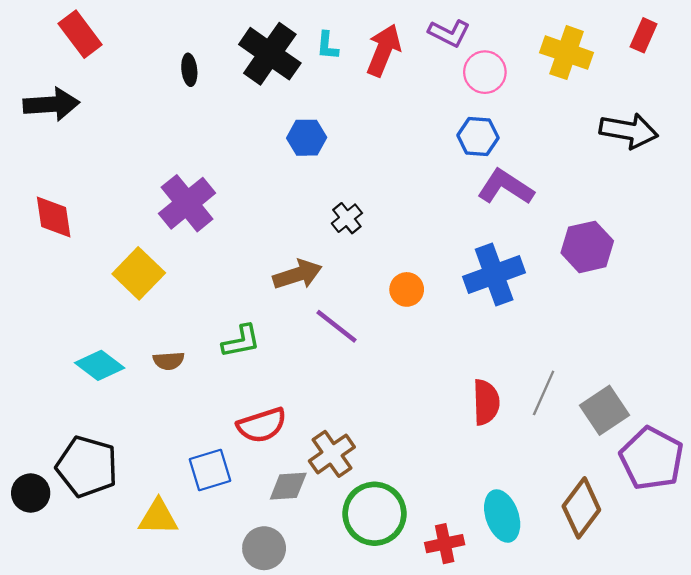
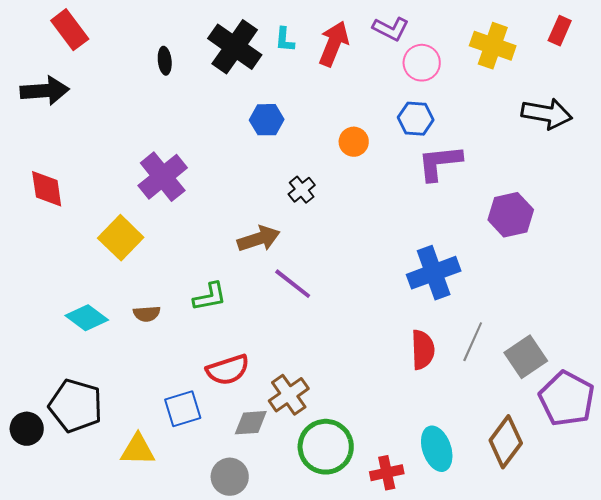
purple L-shape: (506, 187) -> (440, 163), turned -39
blue cross: (494, 275) -> (434, 273), moved
orange circle: (407, 289) -> (354, 142), moved

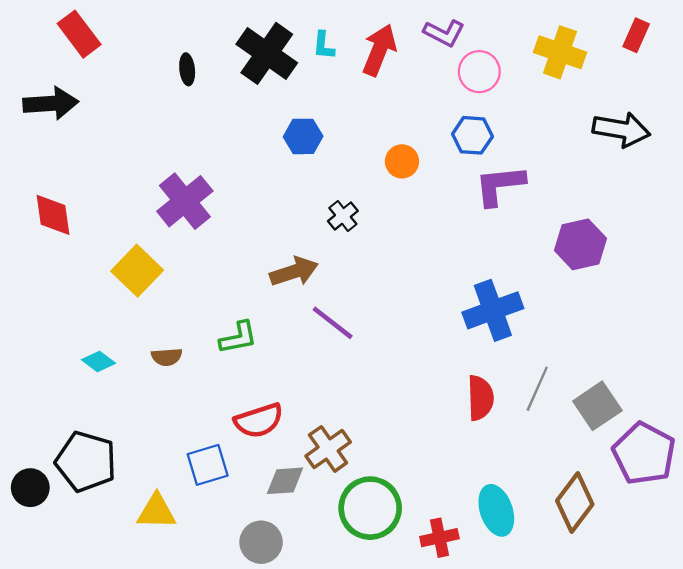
cyan diamond: (87, 318) -> (98, 361), size x0.7

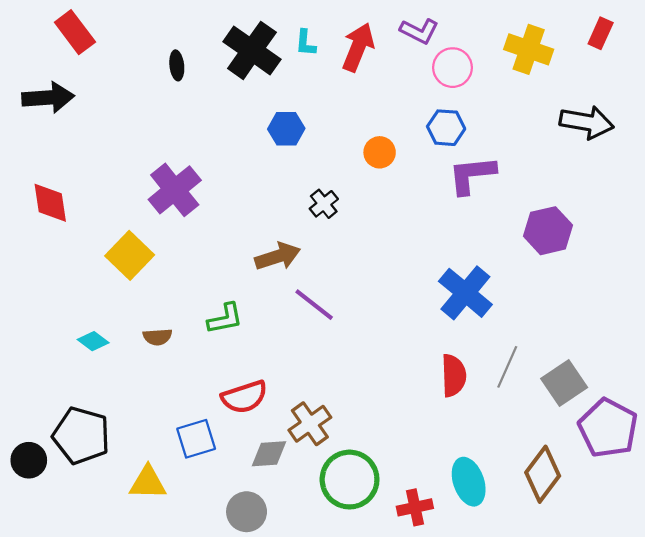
blue cross: (493, 310) -> (465, 293), turned -30

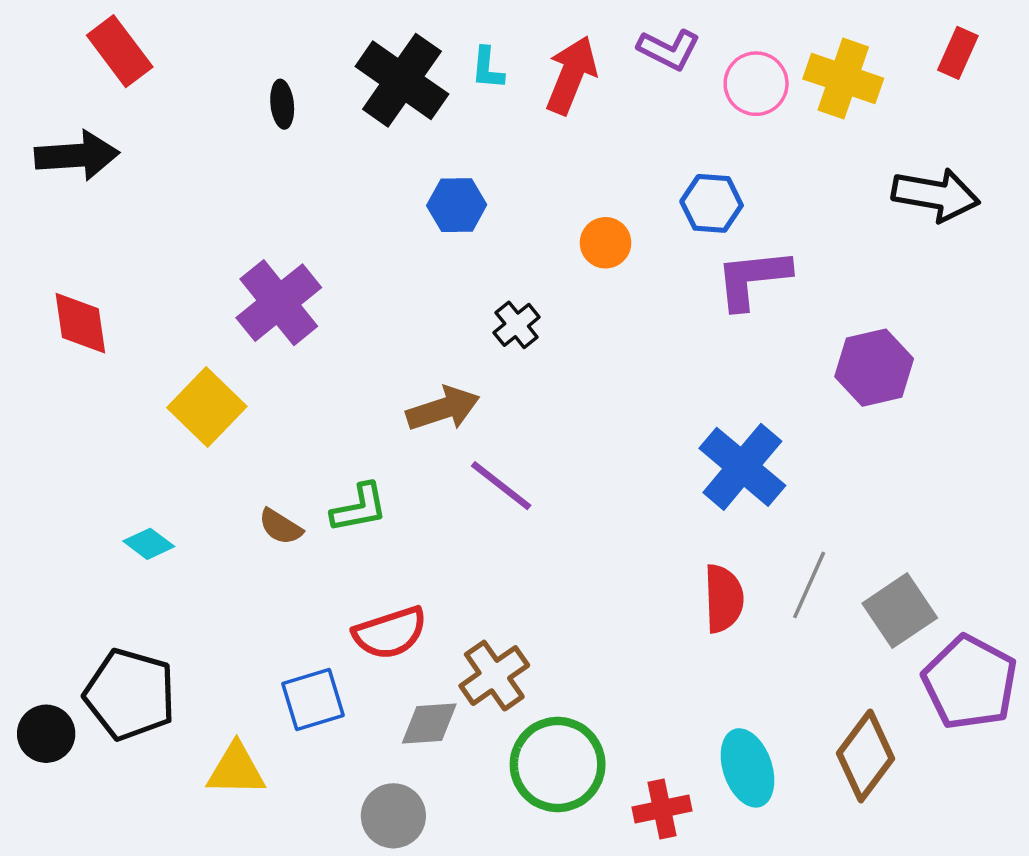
pink circle: (453, 68) -> (756, 84), moved
brown semicircle: (158, 337) -> (280, 527), moved, turned 36

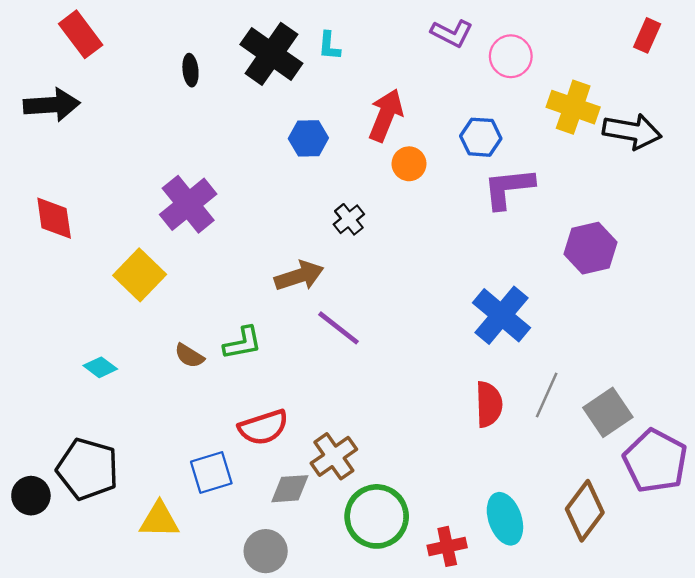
red arrow: (571, 75) -> (386, 115), moved
yellow cross: (843, 79) -> (573, 107), moved

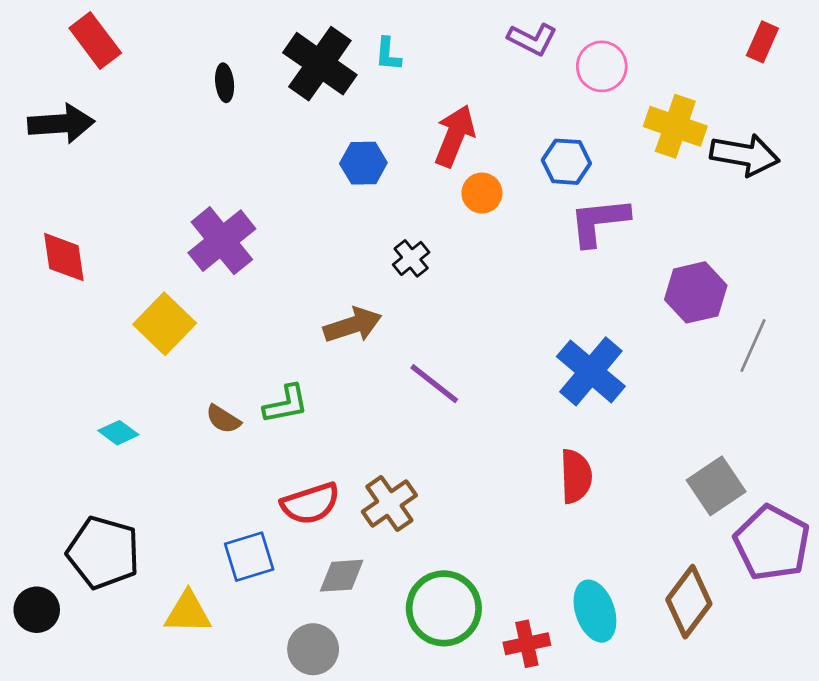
purple line: (338, 328) -> (434, 384), moved
gray line: (547, 395) -> (753, 346), moved
brown cross: (334, 456) -> (389, 504), moved
black circle: (31, 496) -> (37, 610), moved

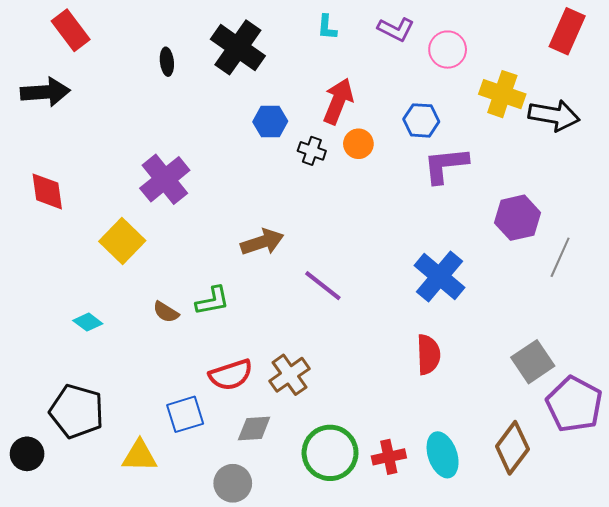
red rectangle: (762, 42) -> (567, 31), size x1.5
cyan L-shape: (388, 54) -> (327, 27), moved
black cross: (411, 258) -> (312, 151), moved, turned -32
red cross: (527, 644) -> (389, 457), moved

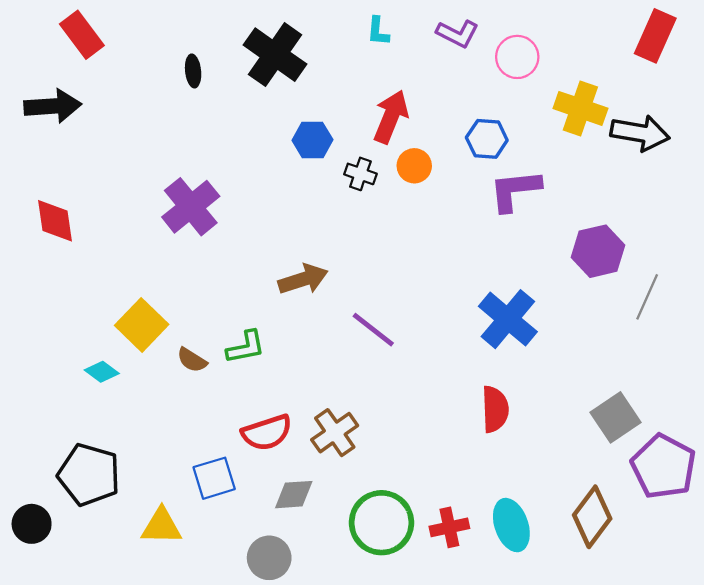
yellow square: (122, 241) -> (142, 325), moved

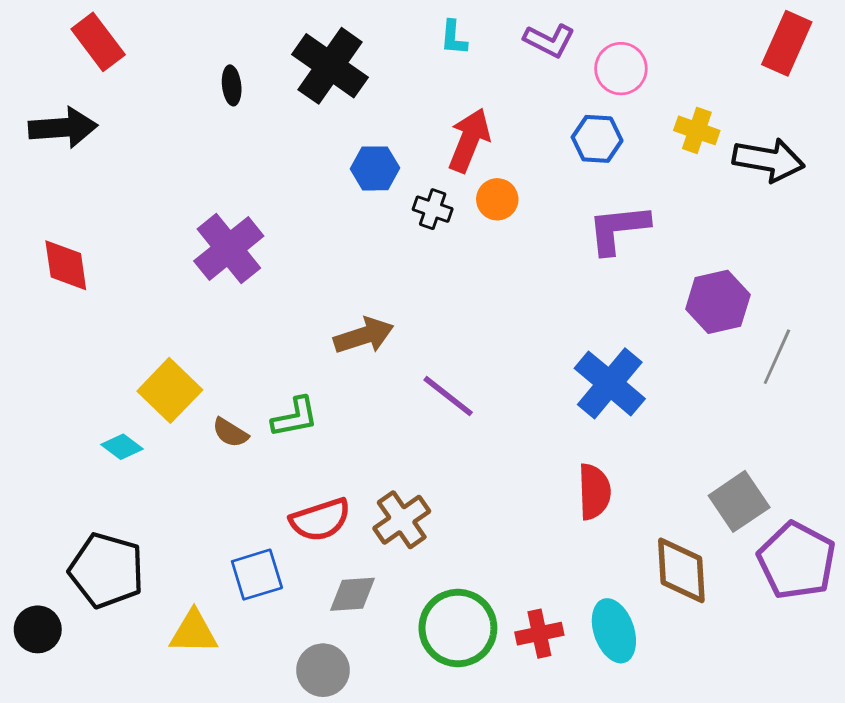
yellow cross: (580, 108) -> (697, 130), size x0.7
blue hexagon: (487, 139) -> (597, 139), moved
brown diamond: (592, 517) -> (681, 570), moved, turned -40

